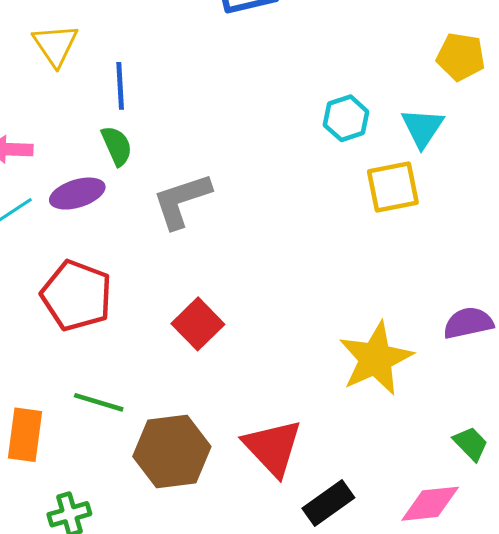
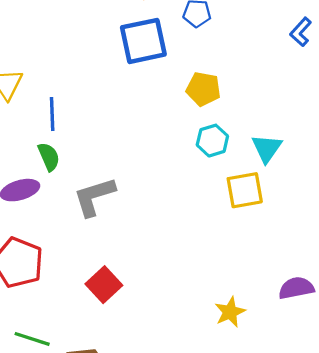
yellow pentagon: (461, 57) -> (203, 89), moved
yellow star: (376, 359) -> (230, 312), size x0.6

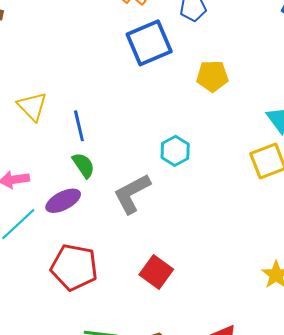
cyan hexagon: (212, 141) -> (175, 151), moved

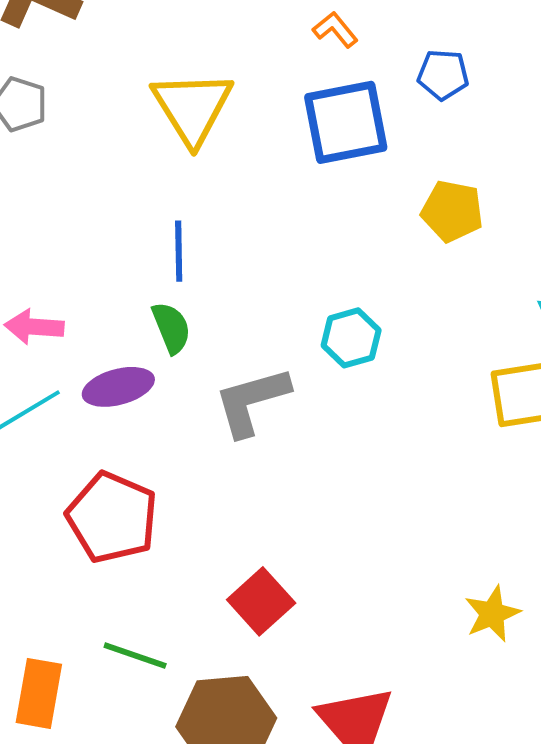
yellow triangle: (32, 106) -> (192, 108), moved, size x1.4
red square: (156, 272) -> (261, 601), moved

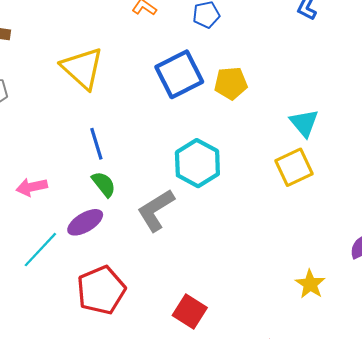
blue square: (346, 122) -> (179, 74), moved
pink arrow: (34, 327) -> (32, 187), moved
cyan hexagon: (351, 338) -> (197, 163), size x1.5
red pentagon: (112, 517) -> (101, 290), turned -30

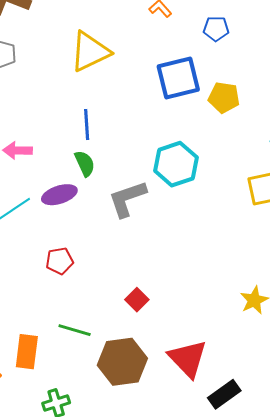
yellow triangle: (82, 68) -> (90, 52), turned 39
red pentagon: (101, 290) -> (60, 261), size x0.6
red square: (190, 311) -> (137, 300), size x0.7

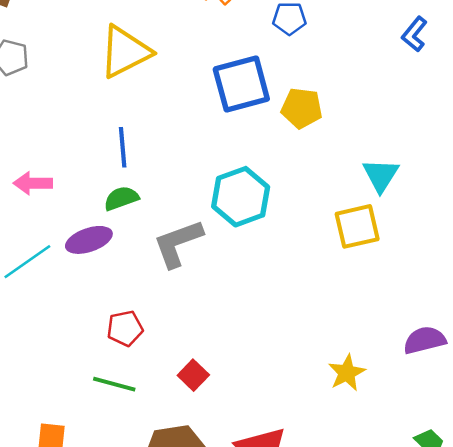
green semicircle: (85, 163) -> (121, 198), turned -84
red pentagon: (60, 261) -> (125, 328), moved
green line: (75, 330) -> (114, 384), moved

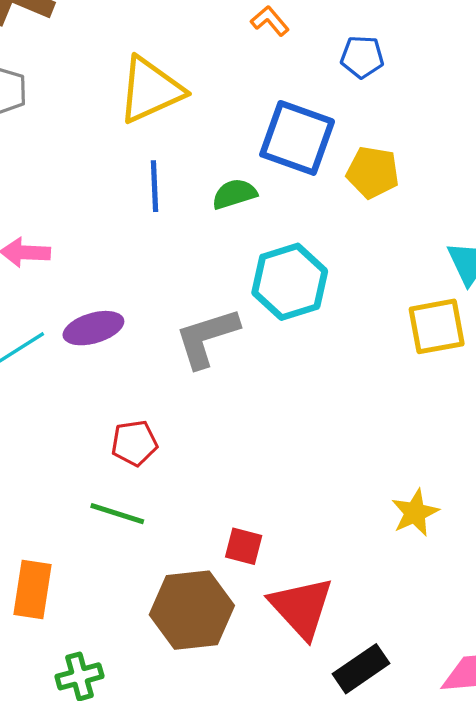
blue square: (241, 84) -> (297, 138), turned 32
blue line: (123, 147) -> (154, 186), moved
green semicircle: (121, 198) -> (234, 194), moved
red square: (193, 375) -> (244, 546), moved, turned -32

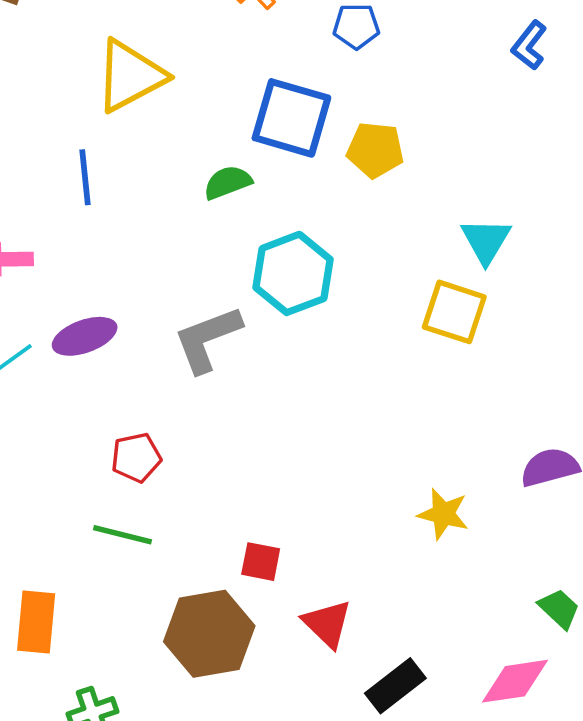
blue line: (154, 186) -> (85, 177), moved
yellow square: (437, 326) -> (454, 312), turned 32
yellow star: (415, 513) -> (443, 514), turned -30
red triangle: (301, 607) -> (327, 624), size x0.7

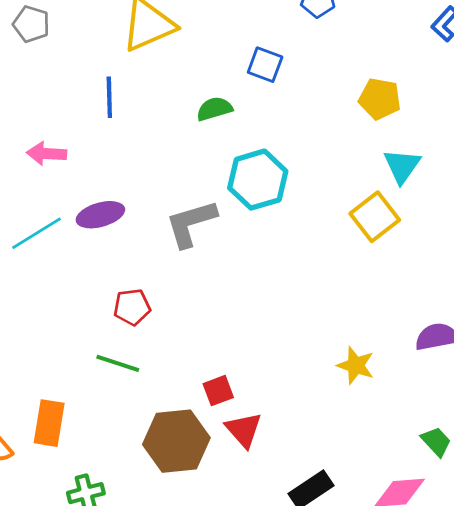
blue square: (291, 118) -> (265, 65), size x0.6
yellow pentagon: (375, 150) -> (380, 99), moved
yellow square: (454, 312) -> (375, 217), turned 30
red square: (261, 562) -> (218, 391), turned -36
red triangle: (327, 624) -> (244, 430), moved

